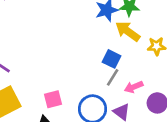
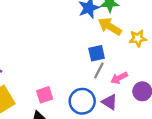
blue square: (112, 59) -> (97, 53), turned -35

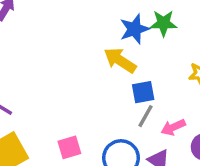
yellow arrow: (110, 26) -> (120, 60), moved

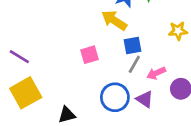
pink square: (69, 147) -> (89, 55), moved

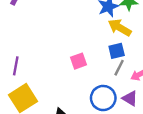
yellow arrow: (114, 20) -> (120, 28), moved
purple line: (19, 57) -> (16, 66), turned 72

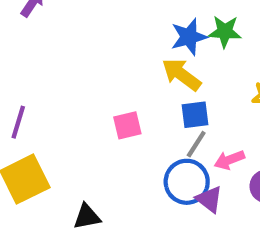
yellow arrow: (120, 28) -> (181, 74), moved
blue circle: (103, 98) -> (187, 182), moved

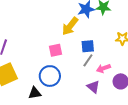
yellow arrow: (181, 74) -> (70, 26), moved, turned -90
blue circle: (187, 182) -> (50, 76), moved

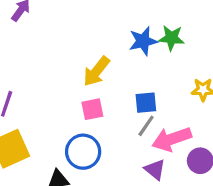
yellow arrow: (70, 26) -> (96, 71), moved
pink arrow: (103, 68) -> (172, 139), size x1.6

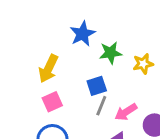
green star: (171, 38) -> (111, 53), moved
pink arrow: (172, 139) -> (126, 112), size x0.7

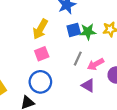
green star: (111, 53) -> (88, 32), moved
blue square: (97, 86) -> (74, 30), moved

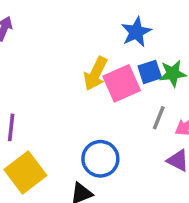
pink square: (42, 54) -> (122, 83), moved, size x1.5

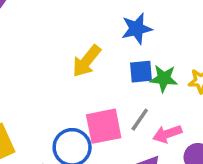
pink square: (122, 83) -> (104, 126), moved

